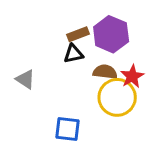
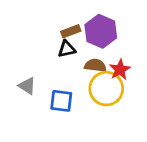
gray triangle: (25, 79) -> (27, 86), moved
blue square: (67, 129) -> (61, 101), moved

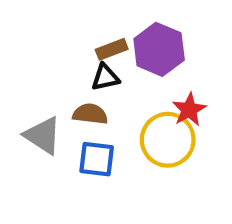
brown semicircle: (95, 65) -> (90, 114), moved
gray triangle: (27, 86) -> (43, 135), size x1.4

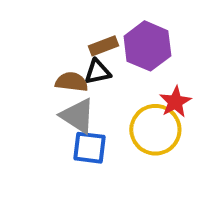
brown semicircle: (90, 114) -> (72, 82), moved
gray triangle: (43, 135) -> (78, 116), moved

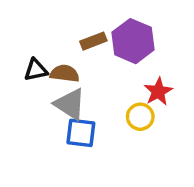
black triangle: (98, 72) -> (36, 70), moved
yellow circle: (155, 130) -> (140, 117), size x0.6

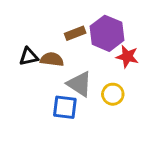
red star: (158, 92) -> (127, 56), moved, turned -30
gray triangle: (70, 104) -> (79, 84), moved

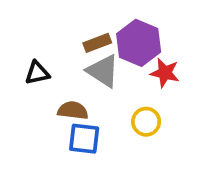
brown semicircle: (52, 59) -> (73, 110), moved
gray triangle: (79, 84) -> (103, 71), moved

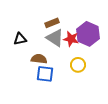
purple hexagon: (139, 43) -> (88, 34), moved
red star: (165, 73) -> (71, 39), moved

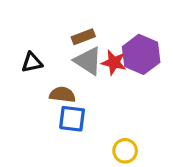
yellow circle: (78, 65) -> (125, 151), moved

